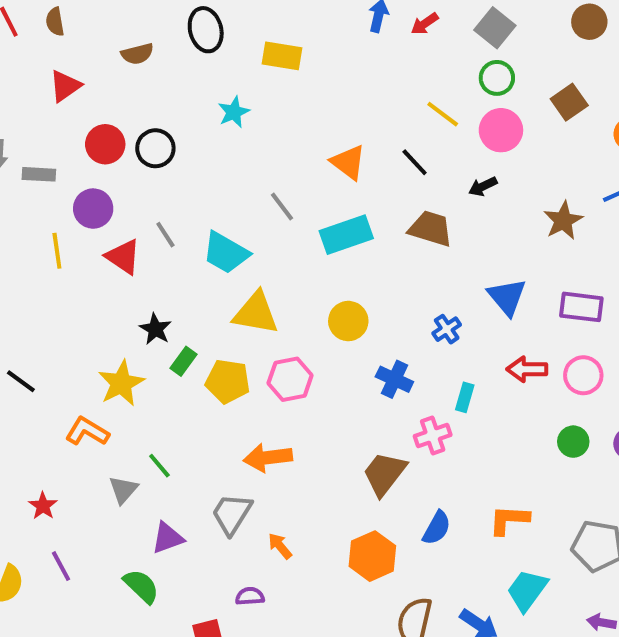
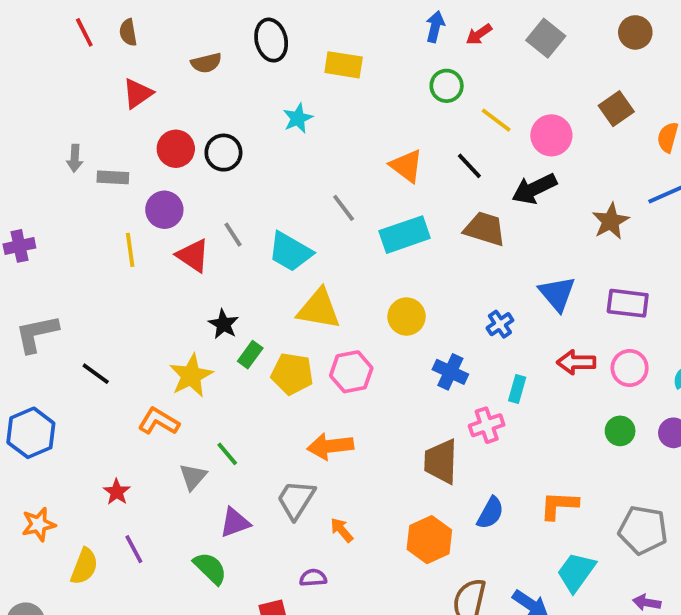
green circle: (497, 78) -> (447, 86), moved
black arrow: (483, 186) -> (534, 189), size x1.6
brown trapezoid: (384, 474) -> (441, 461), turned -36

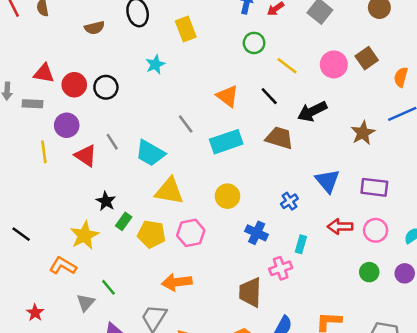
yellow rectangle: (344, 65) -> (186, 29), turned 60
red triangle: (138, 93) -> (44, 73), moved, turned 45
pink circle: (551, 135) -> (334, 64), moved

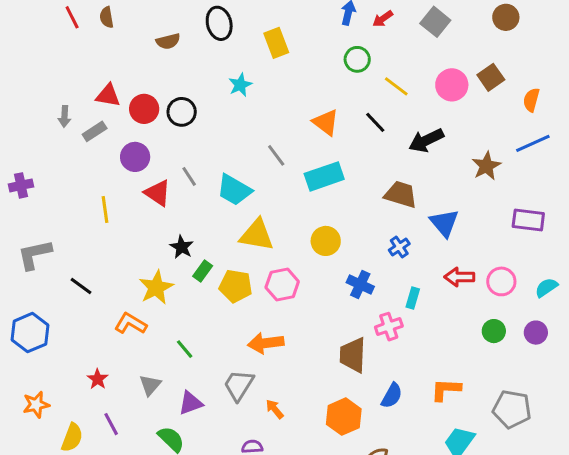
gray rectangle: (32, 104) -> (95, 131), turned -36
brown trapezoid: (279, 138) -> (401, 194), moved
yellow line: (44, 152) -> (105, 209), moved
purple rectangle: (374, 187) -> (528, 220), moved
gray triangle: (86, 302) -> (150, 385), moved

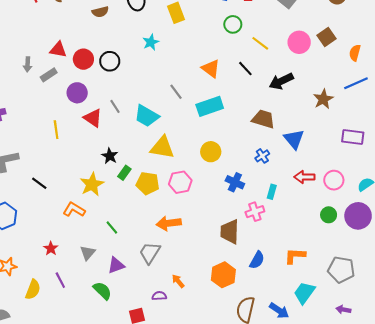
purple circle: (536, 333) -> (358, 216), size x1.6
orange arrow: (275, 409) -> (178, 281), moved

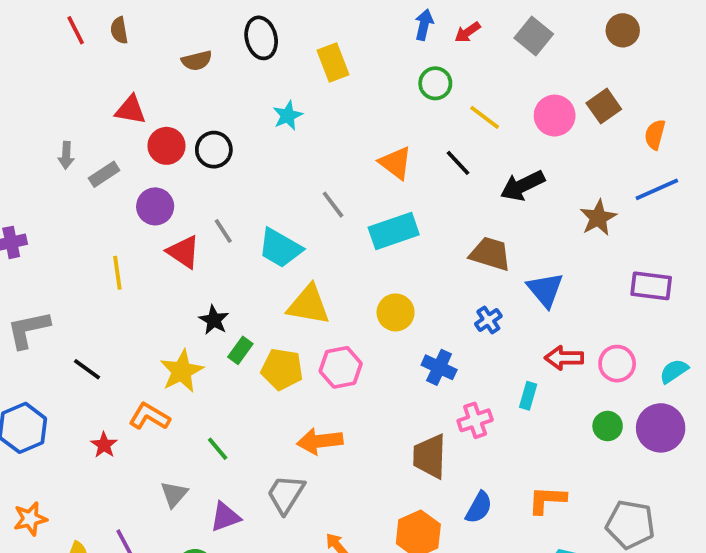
red triangle: (58, 50) -> (131, 110), moved
cyan rectangle: (272, 192) -> (528, 396), moved
red star: (51, 249) -> (104, 445), moved

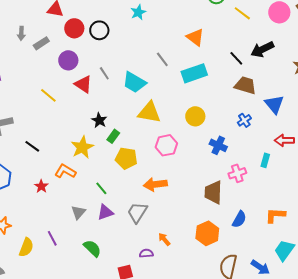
black line: (458, 163) -> (236, 58), moved
yellow line: (117, 273) -> (48, 95), turned -42
yellow pentagon: (282, 369) -> (126, 158), moved
purple triangle: (225, 517) -> (105, 212), moved

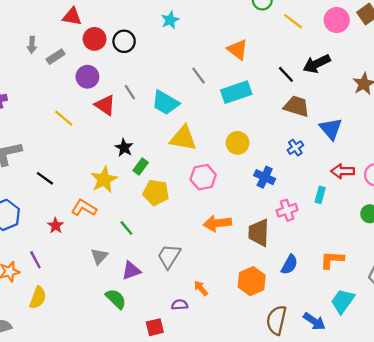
orange arrow: (155, 184) -> (217, 223), moved
purple triangle: (105, 212) -> (131, 270), moved
purple line: (52, 238) -> (35, 260), moved

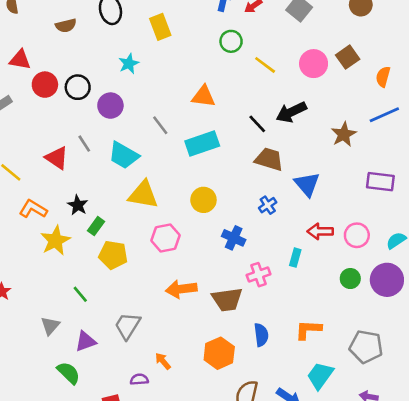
orange triangle: (237, 50) -> (203, 96), turned -30
purple circle: (87, 77) -> (110, 106), moved
orange L-shape: (84, 208) -> (33, 209), moved
brown trapezoid: (259, 233) -> (227, 299), turned -100
blue semicircle: (289, 265) -> (261, 335), turned -36

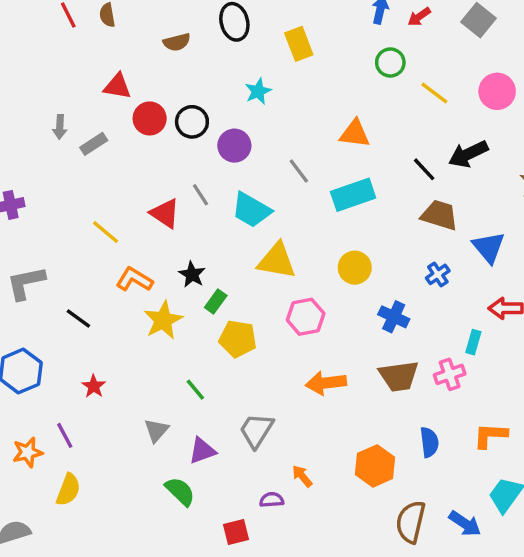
pink cross: (259, 275) -> (450, 374), moved
brown trapezoid: (227, 299) -> (399, 376), moved

